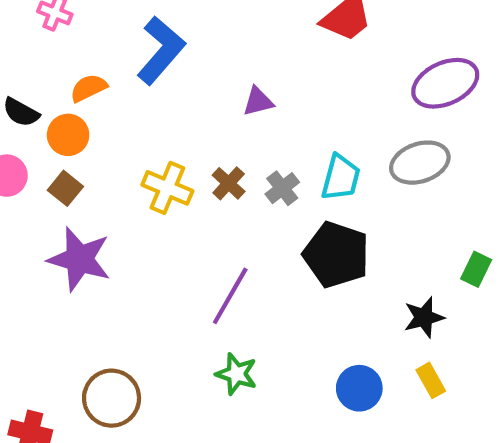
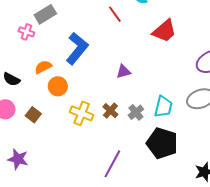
orange circle: (68, 135) -> (58, 86), moved
purple star: (79, 259) -> (18, 159), moved, size x0.7

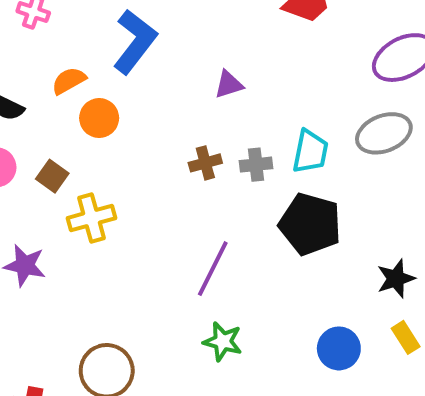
brown cross: (110, 111) -> (205, 163), turned 35
gray cross: (136, 112) -> (256, 165), turned 35
yellow cross: (82, 113) -> (92, 218), moved, turned -35

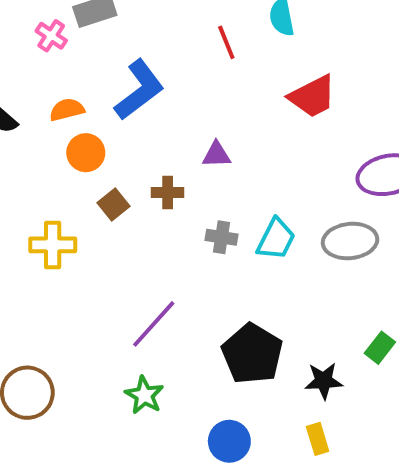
brown cross: (205, 163) -> (168, 193), moved
brown square: (52, 176) -> (114, 204), moved
black pentagon: (310, 224) -> (252, 354), moved
blue circle: (339, 348) -> (229, 441), moved

